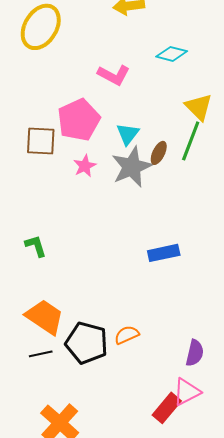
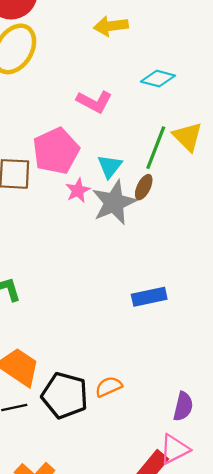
green line: (191, 141) -> (156, 148), moved
pink star: (85, 166) -> (78, 190), moved

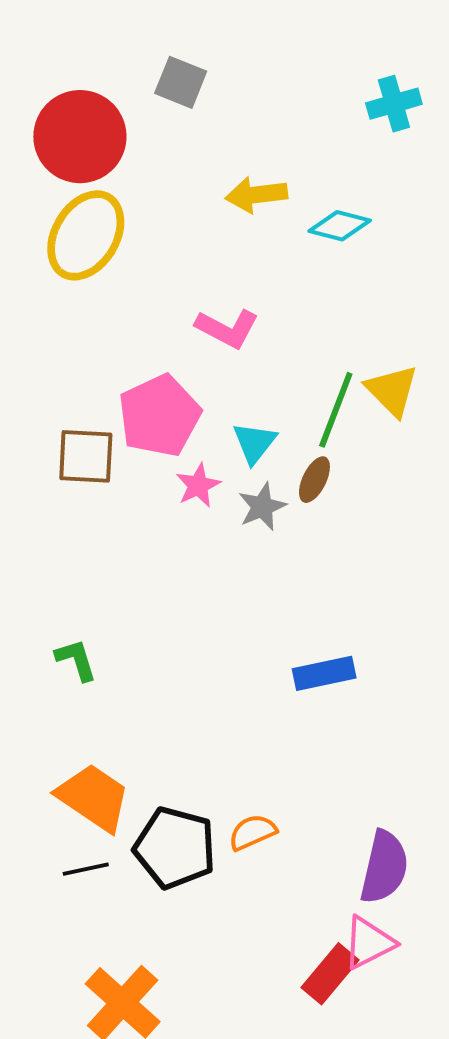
cyan diamond: (158, 79) -> (340, 226), moved
gray star: (114, 202) -> (262, 507), size x0.6
purple semicircle: (183, 406) -> (384, 867), size x1.4

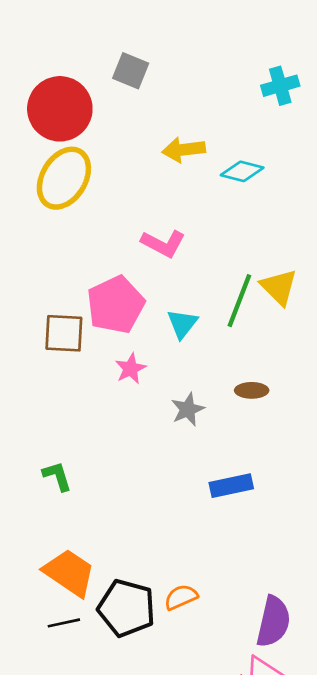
brown ellipse: (314, 480) -> (252, 390), moved, turned 64
pink star: (198, 485) -> (131, 369), moved
gray star: (262, 507) -> (188, 409), moved

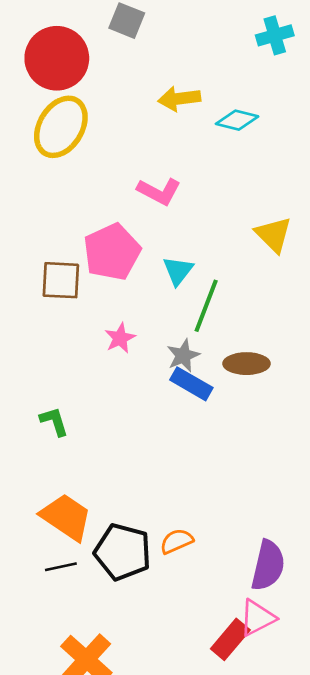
green line: (239, 301) -> (206, 306), moved
pink star: (131, 369) -> (120, 338), moved
brown ellipse: (252, 390) -> (246, 364), moved, size x1.4
blue rectangle: (231, 486) -> (191, 384), moved, turned 42

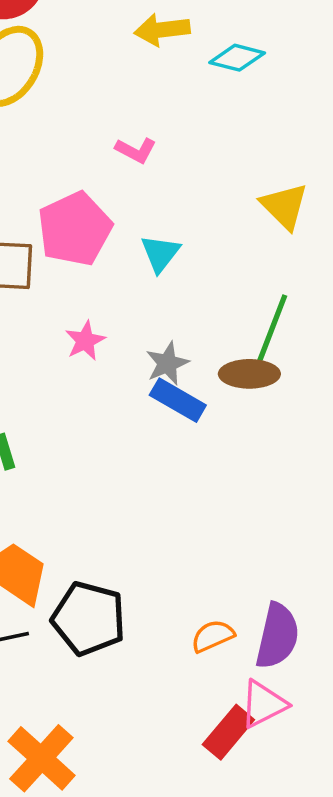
pink L-shape: (159, 191) -> (136, 150), size x0.7
green line: (206, 306) -> (272, 328), moved
orange semicircle: (177, 541) -> (213, 636), moved

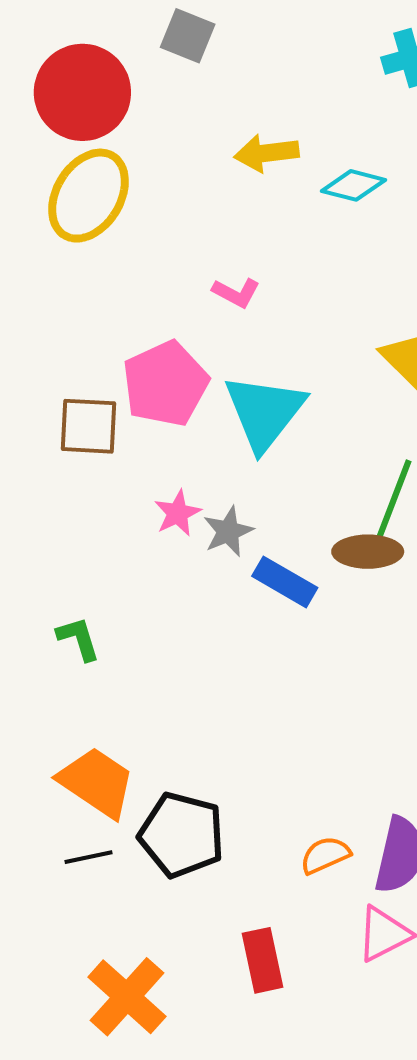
cyan triangle: (160, 253) -> (265, 412), size x1.8
gray star: (167, 363) -> (228, 531), moved
red rectangle: (228, 732) -> (262, 960), moved, turned -52

